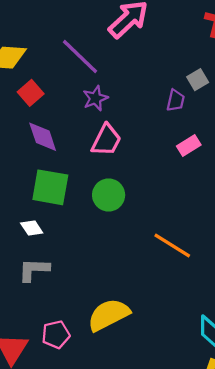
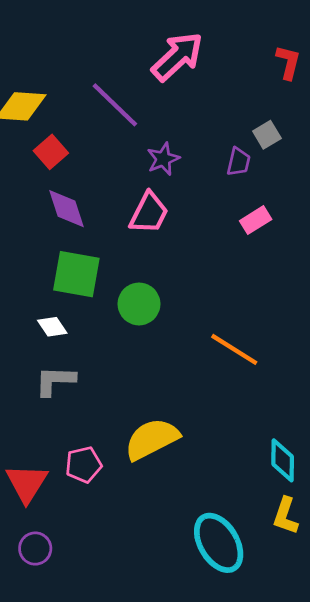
purple star: (95, 98) -> (163, 159), moved
green circle: (109, 195) -> (139, 304), moved

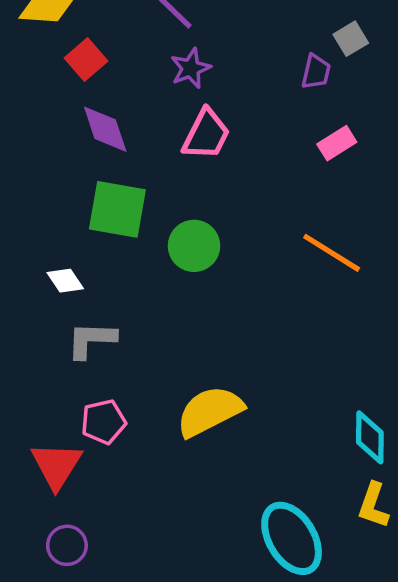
purple star: (163, 159) -> (191, 68), moved
white diamond: (52, 327) -> (65, 281), moved
orange line: (234, 349) -> (332, 253), moved
pink pentagon: (84, 465) -> (103, 422), moved

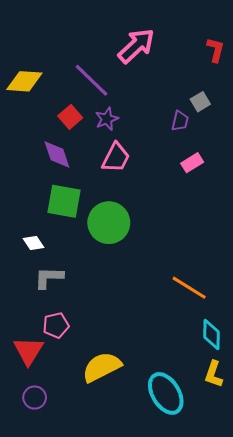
red square: (86, 60) -> (70, 117), moved
green circle: (194, 246) -> (109, 223), size x1.4
orange line: (332, 253) -> (189, 288), moved
yellow semicircle: (210, 411) -> (102, 367), moved

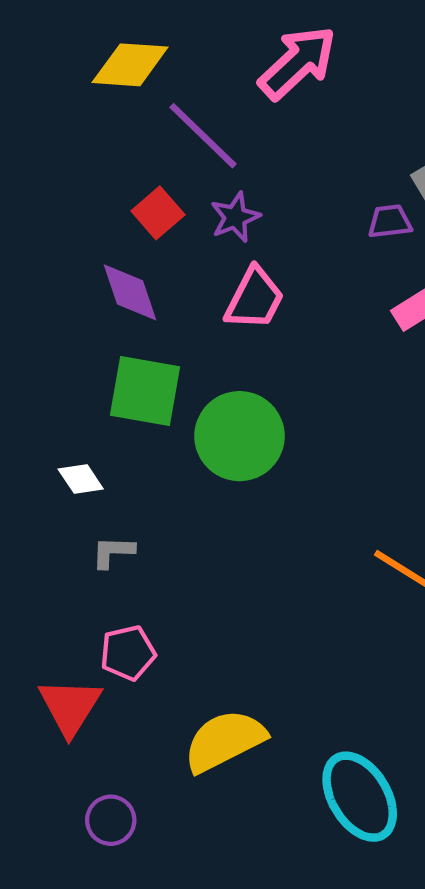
yellow diamond: (24, 81) -> (130, 65), moved
purple trapezoid: (180, 121) -> (390, 221), turned -110
gray L-shape: (49, 278) -> (113, 552), size x0.7
purple circle: (35, 398) -> (111, 820), moved

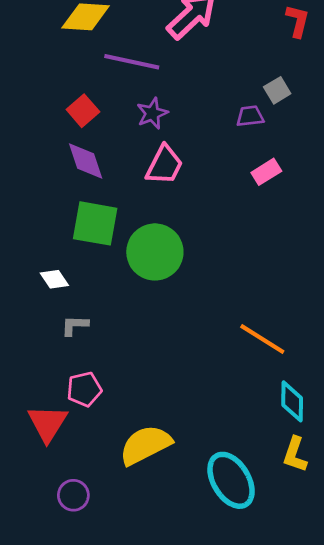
purple line: (203, 136) -> (132, 62), turned -32
red square: (158, 213) -> (83, 111), moved

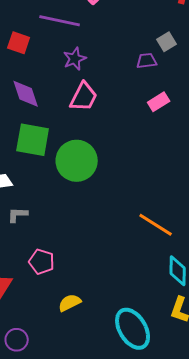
red square: (83, 111) -> (19, 43), moved, turned -30
pink pentagon: (84, 389) -> (42, 262), moved, turned 30
yellow semicircle: (145, 445) -> (70, 303), size x0.6

